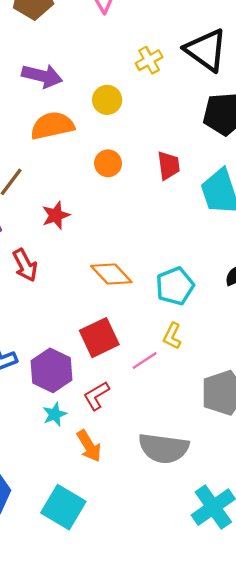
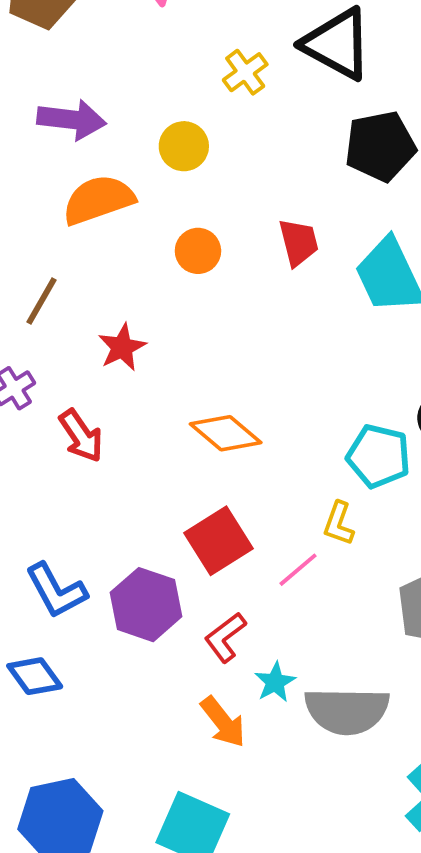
cyan pentagon: (175, 286) -> (379, 456), moved, turned -30
cyan star: (55, 414) -> (275, 682), moved

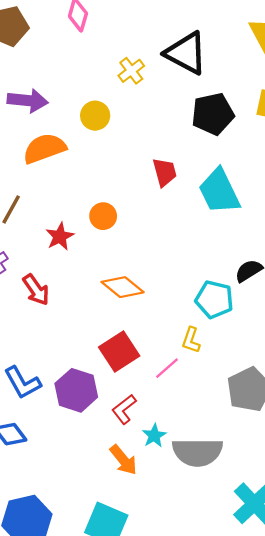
orange circle: (198, 251) -> (103, 216), moved

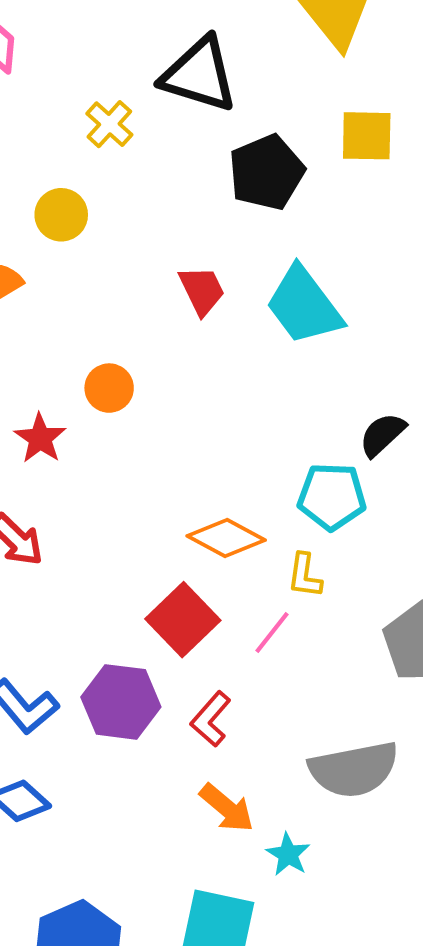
orange diamond: (123, 287) -> (226, 538), moved
cyan star: (154, 436) -> (288, 854), moved

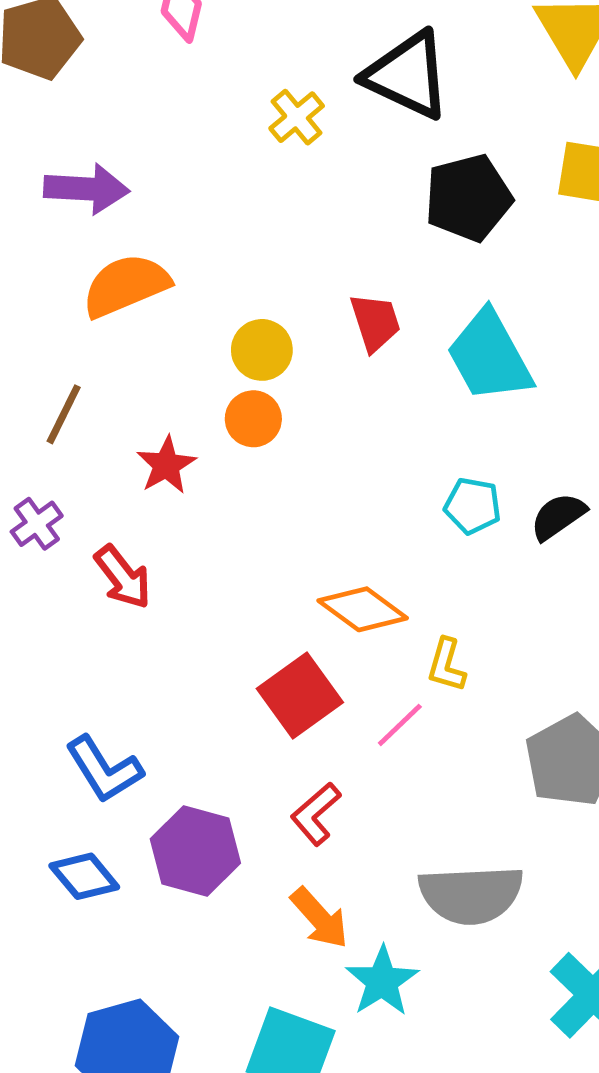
yellow circle: (61, 215) -> (262, 350), moved
cyan pentagon: (332, 497) -> (473, 506), moved, size x0.7
purple hexagon: (121, 702) -> (195, 851), moved
cyan star: (288, 854) -> (382, 981), size x1.4

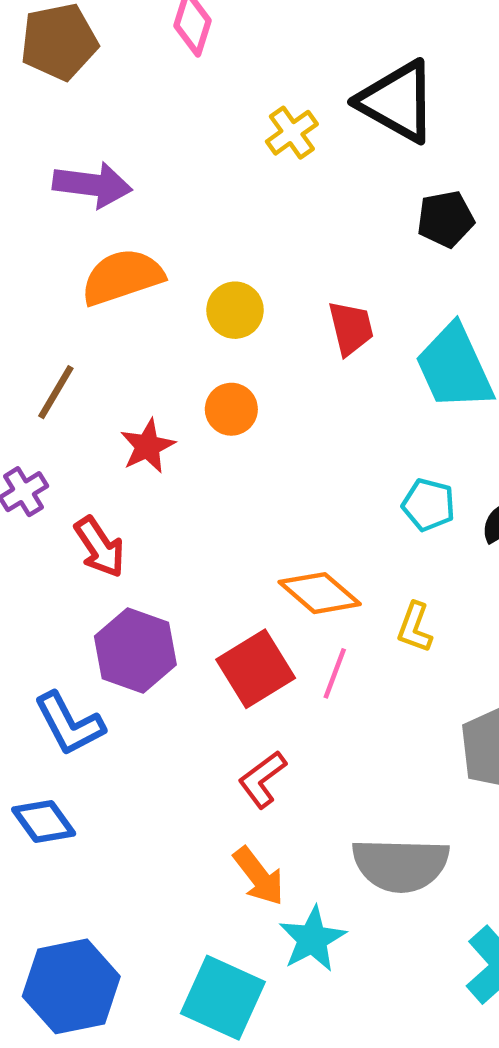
black pentagon: (468, 198) -> (446, 219), size x0.7
yellow circle: (262, 350) -> (235, 310), moved
yellow L-shape: (446, 665) -> (415, 627), moved
pink line: (400, 725) -> (335, 673), moved, turned -30
purple hexagon: (195, 851) -> (135, 651), moved

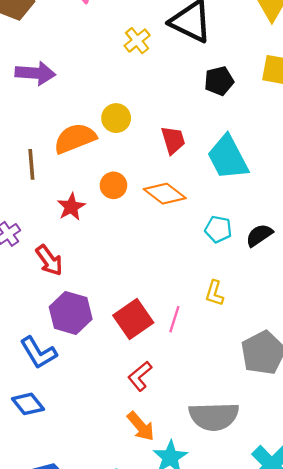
orange semicircle: (122, 277) -> (75, 138), moved
yellow circle: (235, 310) -> (116, 118), moved
brown line: (56, 392) -> (31, 164), moved, turned -32
orange diamond: (320, 593) -> (165, 194), moved

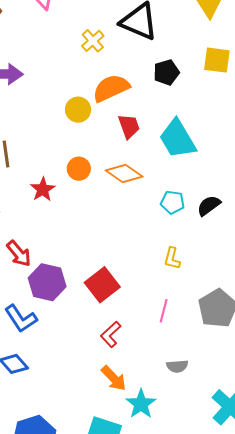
orange semicircle: (75, 138) -> (111, 88), moved
red arrow: (49, 260) -> (19, 254), moved
pink line: (174, 319) -> (164, 311), moved
gray semicircle: (214, 416) -> (177, 366), size x0.5

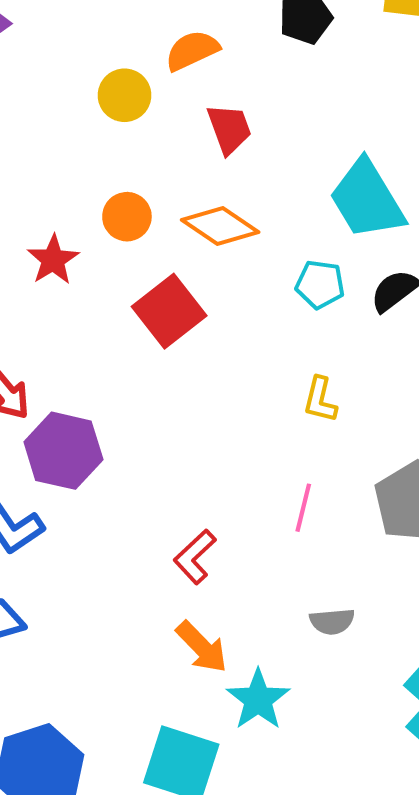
orange semicircle: (111, 88) -> (192, 50), size x0.7
cyan trapezoid: (178, 139) -> (367, 200), moved
red square: (102, 285) -> (169, 311), moved

